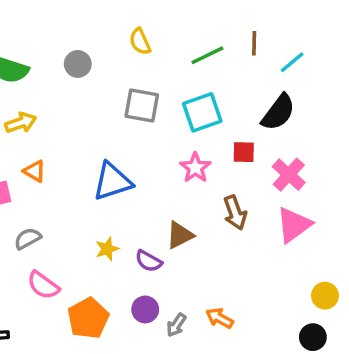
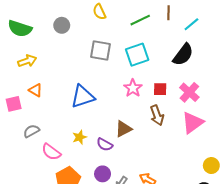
red square: (244, 152) -> (160, 89), moved
pink semicircle: (43, 285) -> (51, 152), moved

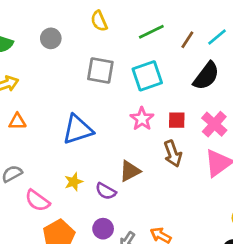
brown line: (168, 13) -> (187, 40), moved, turned 32
orange triangle: (36, 90) -> (17, 121), turned -32

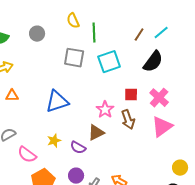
green line: (151, 32) -> (94, 33), moved, turned -66
pink star: (142, 119) -> (105, 110), moved

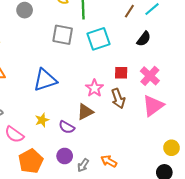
black semicircle: (153, 62) -> (144, 39), size x0.7

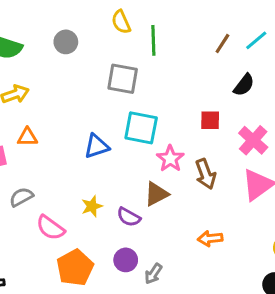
cyan square: (99, 39) -> (141, 128), moved, turned 30
red square: (121, 73) -> (210, 120), moved
blue triangle: (45, 80) -> (97, 146), size x0.7
orange arrow: (109, 161) -> (210, 238), moved, turned -35

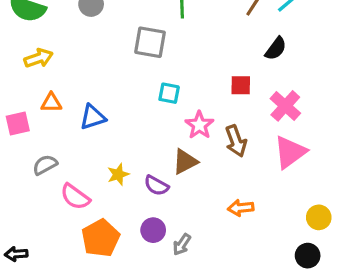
cyan square: (141, 128) -> (169, 93), size x0.6
blue triangle: (97, 146) -> (93, 117), moved

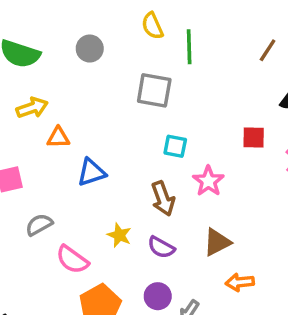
orange triangle: (51, 103) -> (58, 137), moved
brown arrow: (236, 141) -> (163, 199), moved
brown triangle: (185, 162) -> (217, 242), moved
yellow star: (118, 174) -> (119, 235), turned -30
orange arrow: (241, 208) -> (240, 282), moved

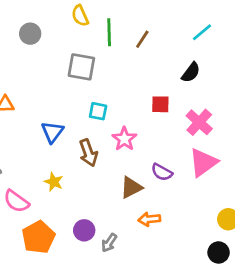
brown line: (268, 50) -> (142, 39), moved
blue triangle: (91, 172) -> (52, 132), moved, turned -35
purple semicircle: (161, 247) -> (162, 172), moved

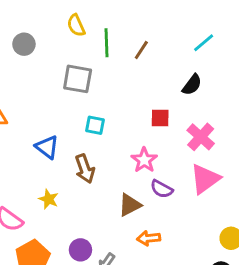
blue triangle: (52, 132) -> (47, 147), turned -30
pink star: (124, 139) -> (144, 160), moved

